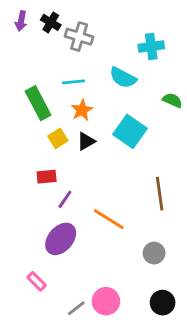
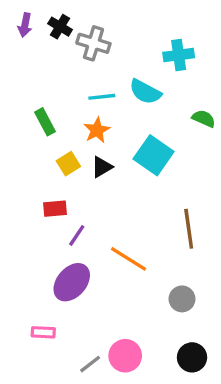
cyan line: (73, 82) -> (102, 97), moved
green rectangle: (38, 103) -> (45, 122), size x0.7
pink rectangle: (37, 281) -> (43, 332), turned -42

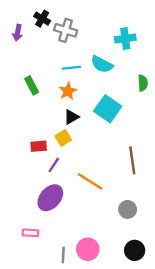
purple arrow: (25, 25) -> (18, 33), moved
green semicircle: (204, 118) -> (143, 83), turned 63
yellow square: (68, 164) -> (63, 138), moved
gray line: (90, 364) -> (63, 255), turned -49

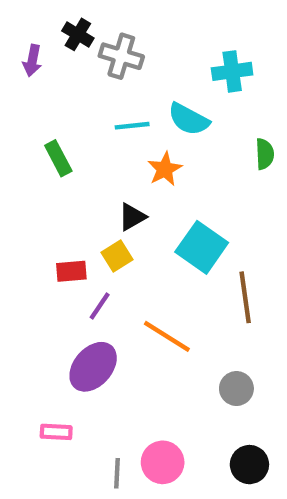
orange star: (68, 91) -> (165, 169), moved
cyan square: (108, 109) -> (202, 247), moved

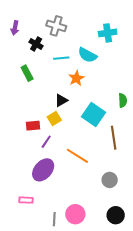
black cross: (78, 34) -> (36, 44), moved
green semicircle: (265, 154) -> (123, 100), moved

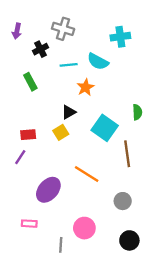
black cross: (36, 44) -> (41, 49), turned 32
red rectangle: (33, 126) -> (28, 135), moved
purple line: (46, 142) -> (20, 157), moved
pink circle: (75, 214) -> (84, 228), moved

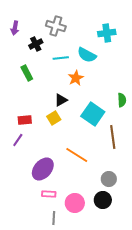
pink rectangle: (29, 224) -> (49, 194), moved
black circle: (129, 240) -> (103, 200), moved

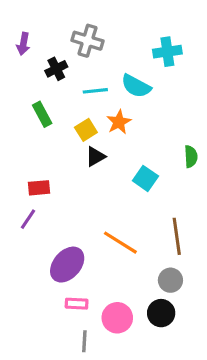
cyan square: (93, 114) -> (145, 178), size x0.7
yellow square: (54, 118) -> (86, 130), moved
brown line: (113, 137) -> (177, 236), moved

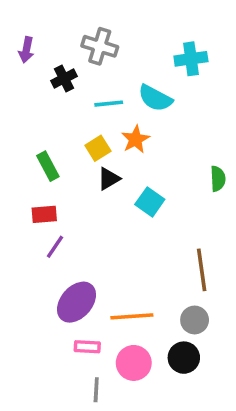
green rectangle: (42, 114) -> (48, 166), moved
cyan square: (145, 178) -> (150, 202), moved
purple line: (28, 219) -> (55, 247), moved
orange line: (120, 243) -> (132, 316), moved, turned -36

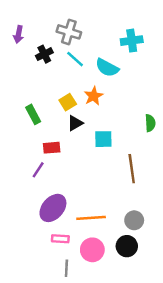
cyan line: (109, 104) -> (75, 59), moved, turned 48
cyan square: (150, 202) -> (103, 139), turned -36
red rectangle: (44, 214) -> (52, 148), moved
brown line: (202, 270) -> (132, 169), moved

